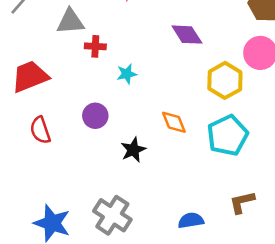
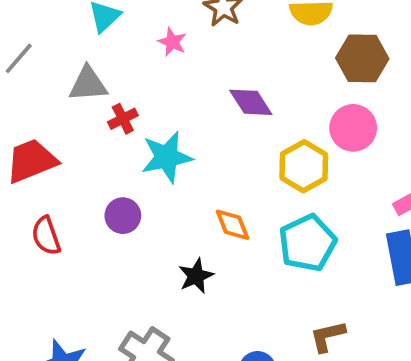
red cross: (95, 46) -> (123, 119), turned -30
cyan star: (127, 74) -> (167, 157), size x1.8
black star: (133, 150) -> (196, 276), moved

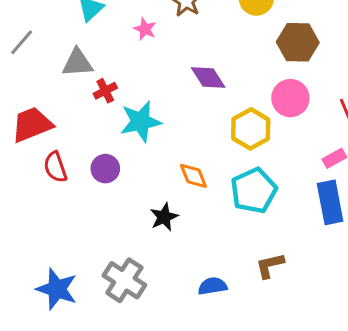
red semicircle: (46, 236) -> (55, 167), moved

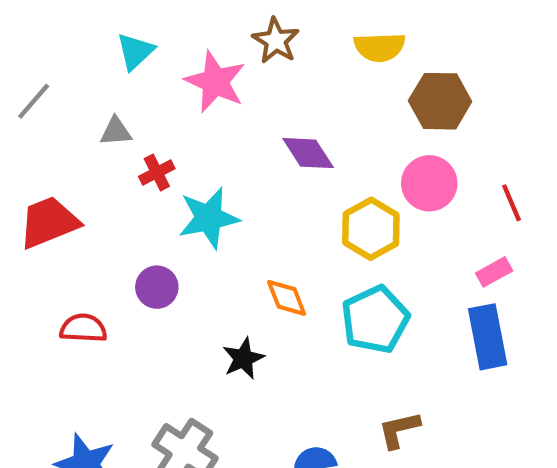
pink star: (145, 29) -> (215, 82), size x1.8
gray triangle: (77, 63) -> (116, 131), size x0.7
red semicircle: (55, 167) -> (83, 328), moved, turned 112

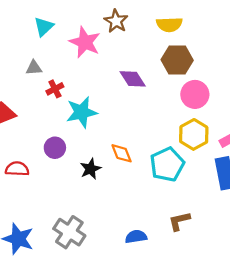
brown hexagon: (440, 101) -> (177, 60), moved
yellow hexagon: (371, 229) -> (194, 134), moved
black star: (243, 358) -> (90, 169), moved

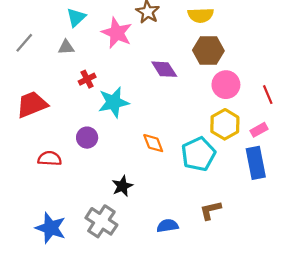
gray triangle: (34, 68) -> (66, 47), moved
black star: (90, 169) -> (122, 186), moved

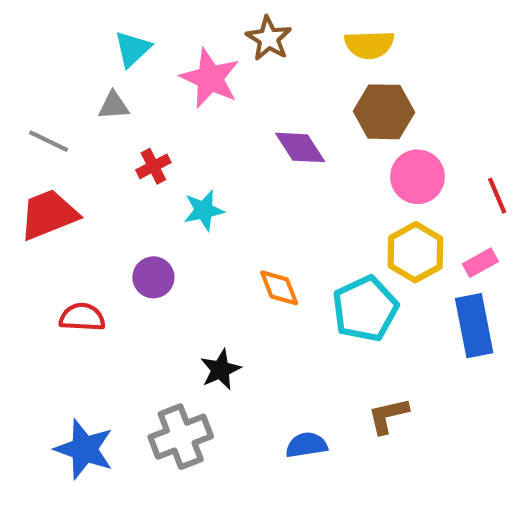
gray line: (24, 43) -> (49, 141), moved, turned 75
cyan star: (114, 102) -> (204, 210), size x0.7
gray cross: (101, 221) -> (181, 437), turned 36

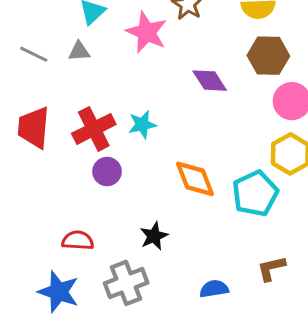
gray line: (49, 141) -> (34, 54), moved
red cross: (153, 166) -> (94, 129), moved, size x1.8
red trapezoid: (49, 214) -> (34, 128), turned -63
orange diamond: (279, 288) -> (195, 179), size x1.4
red semicircle: (82, 317) -> (78, 240), moved

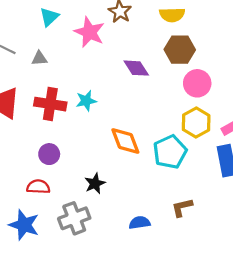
gray triangle: (79, 51) -> (39, 58), moved
red cross: (94, 129) -> (50, 104), turned 36
purple circle: (107, 172) -> (49, 154), moved

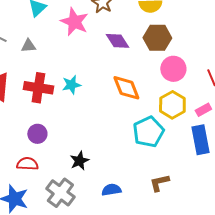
purple diamond: (136, 68) -> (117, 41), moved
orange diamond: (125, 141) -> (126, 88), moved
gray cross: (74, 218) -> (60, 193), turned -32
blue semicircle: (140, 223) -> (111, 190), moved

